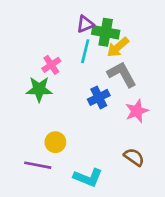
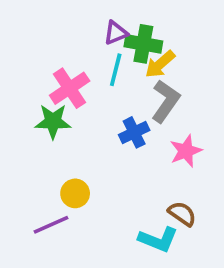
pink cross: (51, 65) -> (70, 88), size x1.5
gray L-shape: (122, 74) -> (166, 101), turned 64
purple line: (38, 165) -> (51, 225), turned -35
cyan L-shape: (88, 177) -> (158, 240), moved

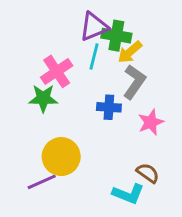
purple triangle: (116, 33) -> (94, 27), size x1.5
blue cross: (134, 132) -> (109, 107), turned 30
yellow circle: (75, 193) -> (61, 157), size x1.6

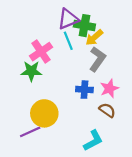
cyan line: (94, 57) -> (68, 41), turned -36
blue cross: (109, 107) -> (84, 90), moved
brown semicircle: (148, 173) -> (107, 110), moved
cyan L-shape: (128, 194) -> (93, 141), turned -50

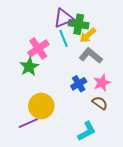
gray L-shape: (97, 59) -> (91, 56), turned -85
green star: (31, 71) -> (29, 67), turned -30
blue cross: (84, 90) -> (79, 84), turned -35

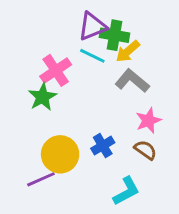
cyan line: (64, 38) -> (92, 56), turned -42
blue cross: (79, 84) -> (103, 146), moved

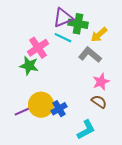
yellow arrow: (128, 51) -> (99, 35), moved
green star: (42, 97) -> (29, 66), turned -30
blue cross: (103, 146) -> (59, 109), moved
purple line: (41, 179) -> (24, 111), moved

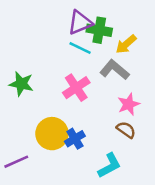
pink cross: (38, 48) -> (76, 88), moved
green star: (29, 66) -> (21, 84), moved
purple line: (24, 111) -> (16, 162), moved

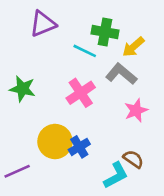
purple triangle: (80, 23) -> (43, 24), moved
brown semicircle: (126, 130) -> (133, 159), moved

